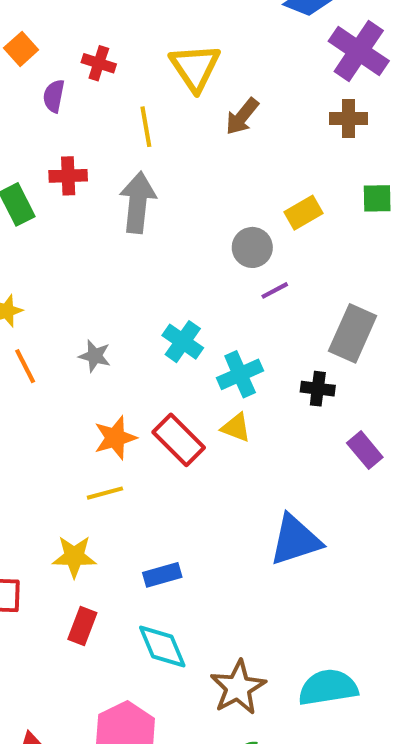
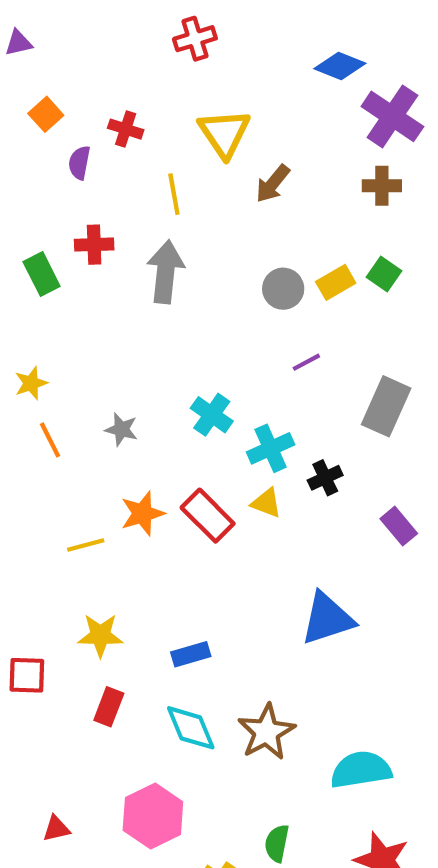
green square: (377, 198) -> (384, 274), moved, turned 36
gray circle: (252, 247) -> (283, 289), moved
black cross: (318, 389) -> (325, 478), moved, turned -32
yellow line: (105, 493) -> (86, 545), moved
brown star: (238, 687) -> (266, 732), moved

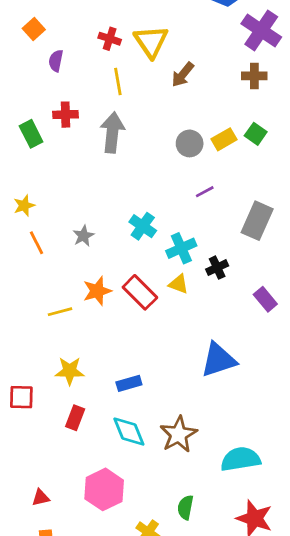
red cross: (126, 129) -> (110, 39), moved
gray star: (121, 429) -> (83, 236), turned 30

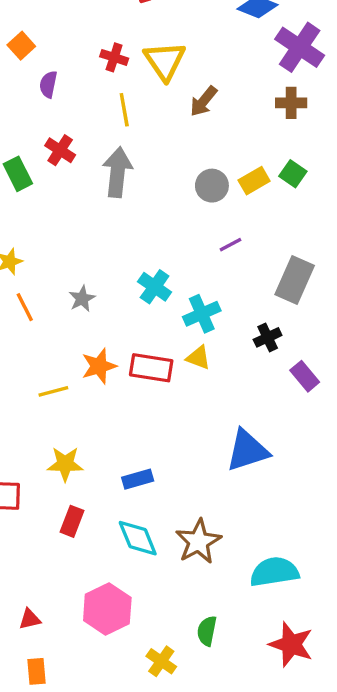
red cross: (65, 115) -> (60, 150), turned 35
black cross: (217, 268) -> (268, 337), moved
red rectangle: (140, 292) -> (151, 368), turned -36

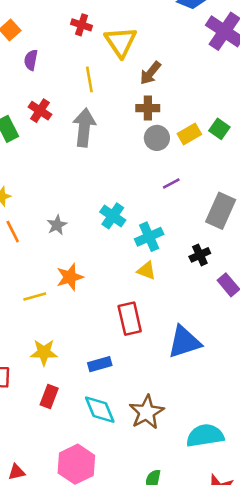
red cross: (114, 57) -> (82, 25), moved
brown cross: (291, 103) -> (148, 108), moved
red rectangle: (151, 368) -> (130, 319), moved, turned 68

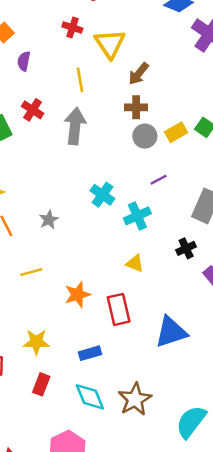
cyan cross: (113, 216) -> (102, 195), moved
cyan cross: (149, 237) -> (137, 216), moved
orange star: (70, 277) -> (77, 295), moved
yellow line: (35, 297) -> (31, 272), moved
cyan semicircle: (205, 436) -> (191, 422), turned -44

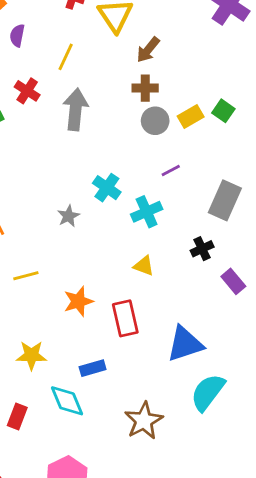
yellow line: (80, 80) -> (66, 57), moved, turned 35
gray star: (49, 220) -> (68, 216), moved
red rectangle: (41, 384) -> (17, 416), moved
cyan diamond: (90, 397) -> (67, 401), moved
cyan semicircle: (191, 422) -> (208, 392), moved

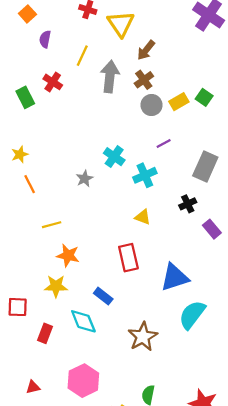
brown cross: (145, 88) -> (144, 80), turned -36
gray arrow: (76, 109) -> (110, 76), moved
orange star: (78, 301) -> (68, 255), moved, turned 30
blue rectangle: (93, 368) -> (103, 296), turned 54

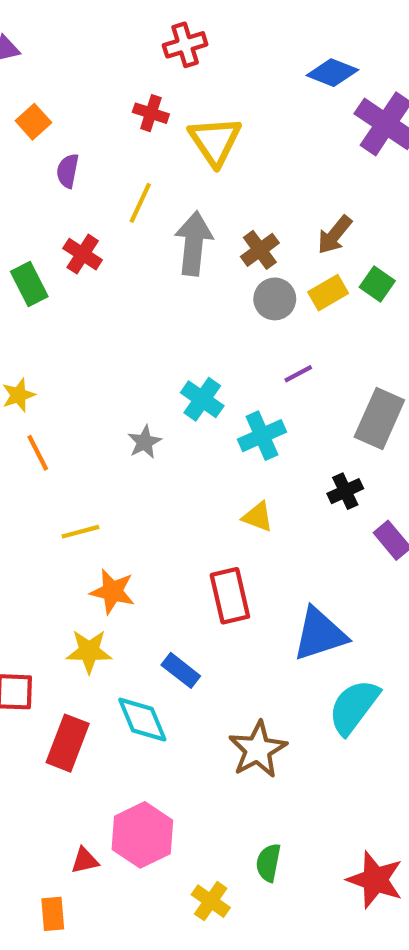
brown arrow: (146, 50) -> (335, 235), moved
red rectangle: (45, 333) -> (68, 743), size x1.4
red triangle: (33, 387) -> (85, 861), moved

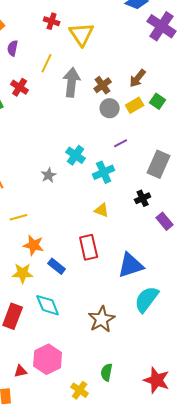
blue rectangle: (181, 670) -> (57, 266), moved

